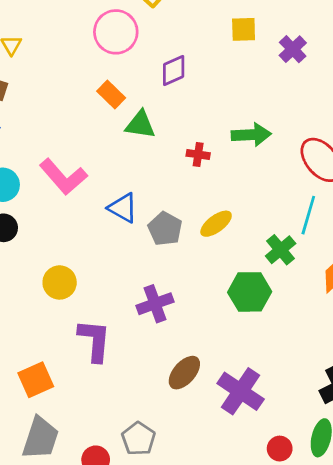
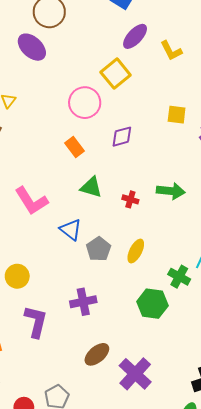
green triangle: (140, 125) -> (91, 187), moved
yellow ellipse: (216, 224) -> (136, 251), turned -35
green cross: (281, 250) -> (179, 277), turned -30

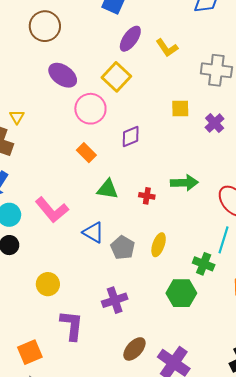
purple ellipse: (32, 47) -> (63, 75), moved

